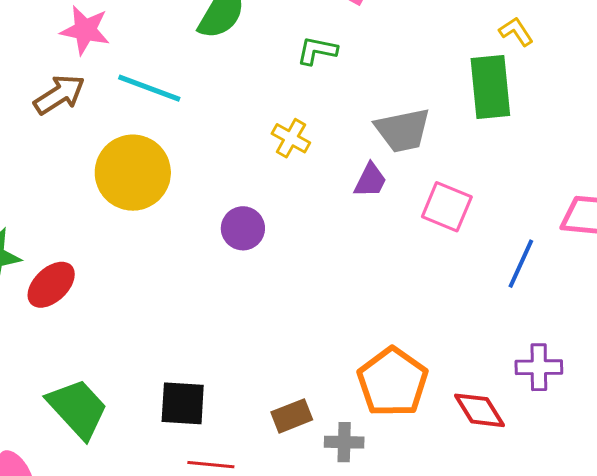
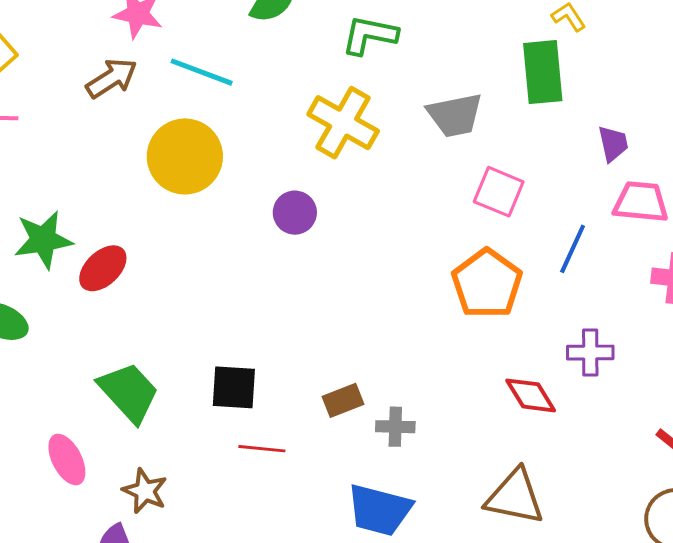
green L-shape: (317, 51) -> (369, 35), size x1.4
yellow cross: (291, 138) -> (343, 123), size x1.8
purple trapezoid: (370, 180) -> (613, 144), moved, turned -39
orange pentagon: (393, 382) -> (487, 284), moved

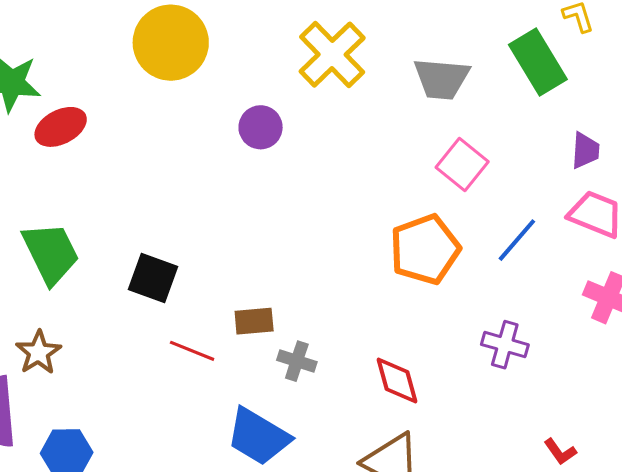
green rectangle: (543, 72) -> (538, 62), turned -42
red diamond: (531, 395) -> (397, 381), moved
red line: (262, 449) -> (192, 351), moved

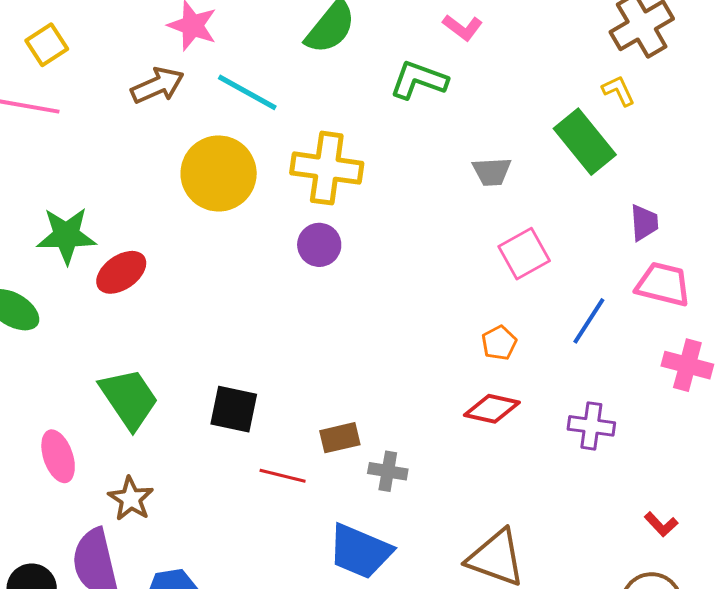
yellow cross: (332, 55) -> (327, 168), moved, turned -30
gray trapezoid: (442, 79) -> (492, 172), size x0.7
pink square: (462, 165) -> (524, 254), turned 30
orange pentagon: (425, 249) -> (499, 343), size x0.5
red diamond: (397, 381) -> (492, 409), moved, turned -54

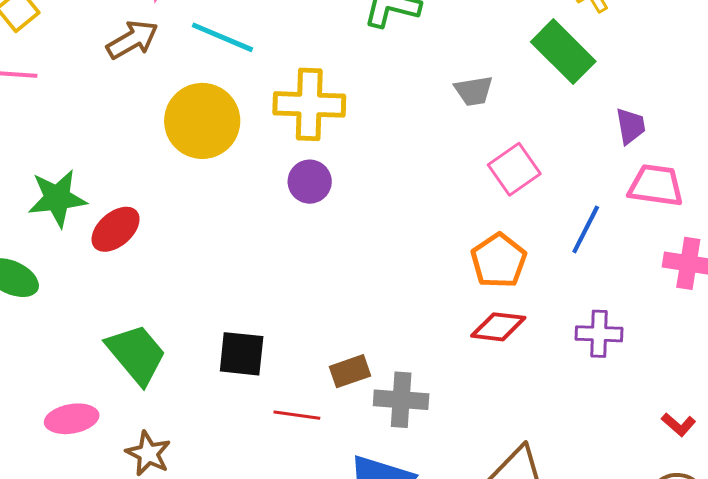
orange pentagon: (499, 343) -> (499, 261), size x1.6
pink ellipse: (58, 456) -> (72, 419), turned -75
gray cross: (388, 471) -> (401, 400), size x1.4

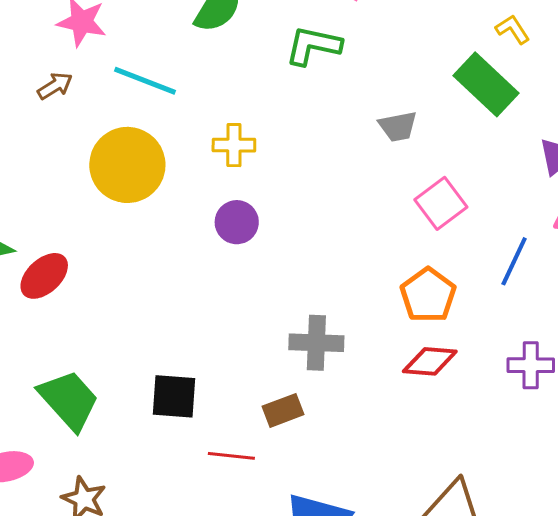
brown arrow: (132, 40) -> (55, 86), size x0.7
yellow cross: (309, 104) -> (234, 145), size x0.6
gray cross: (401, 400) -> (316, 343), moved

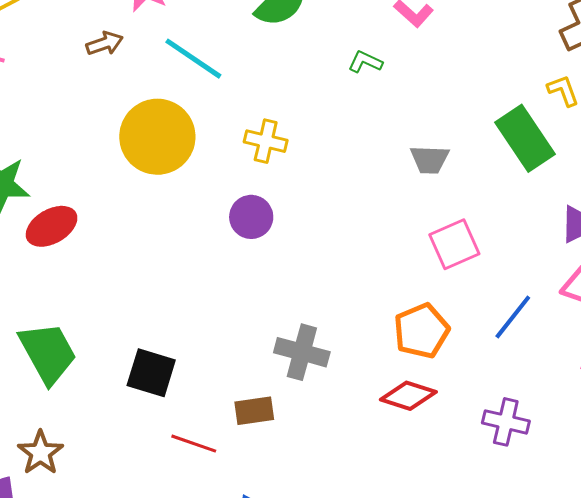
green L-shape: (313, 46) -> (365, 62), size x0.6

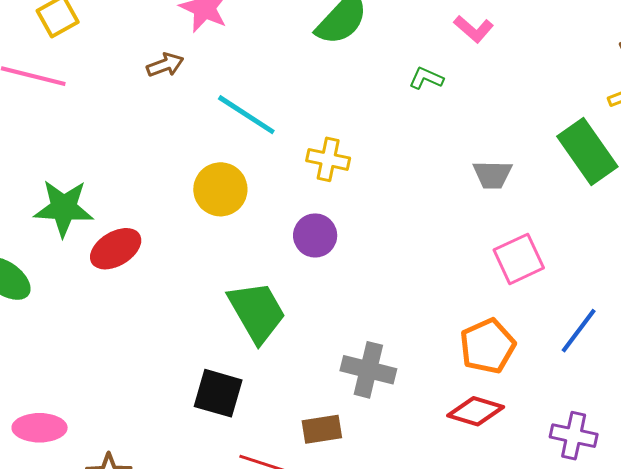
cyan line: (193, 59) -> (246, 115), moved
yellow circle: (157, 137) -> (220, 189), moved, size x0.7
green trapezoid: (48, 353) -> (257, 312), moved

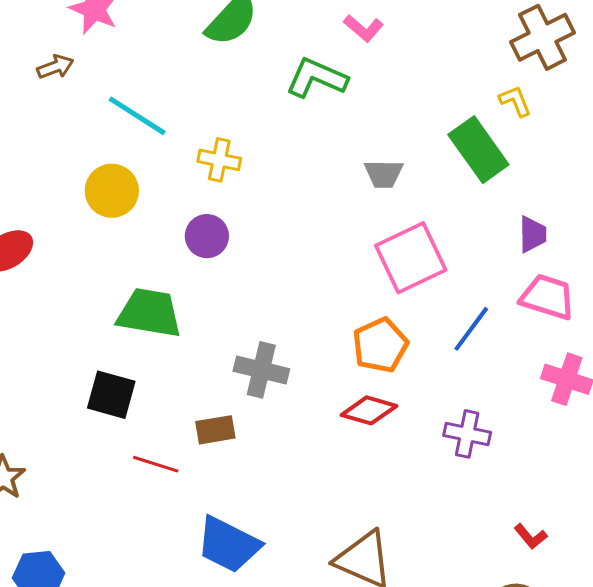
green L-shape: (426, 78) -> (317, 78), size x1.8
pink square: (519, 259) -> (411, 258), size x1.4
green trapezoid: (257, 312) -> (149, 313), turned -50

